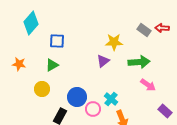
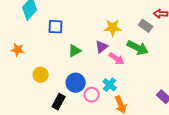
gray rectangle: (144, 30) -> (146, 26), moved
green arrow: (139, 62) -> (138, 48), turned 30
green triangle: (52, 65) -> (75, 51), moved
pink arrow: (148, 85) -> (117, 59), moved

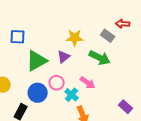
green triangle: (75, 51) -> (37, 61), size x1.6
pink arrow: (117, 59) -> (88, 83), moved
pink circle: (92, 95) -> (57, 83), moved

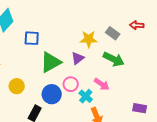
gray rectangle: (108, 36) -> (113, 33), moved
purple rectangle: (126, 107) -> (140, 108), turned -32

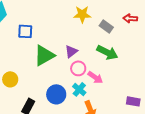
yellow star: (89, 39) -> (82, 14), moved
pink circle: (71, 84) -> (78, 68), moved
blue circle: (52, 94) -> (56, 94), moved

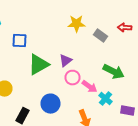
green arrow: (107, 52) -> (114, 72), moved
cyan cross: (79, 89) -> (106, 99), moved

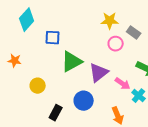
purple triangle: (66, 61) -> (99, 73), moved, size x1.5
pink circle: (72, 78) -> (116, 44), moved

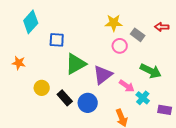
black rectangle: (56, 113) -> (65, 98), moved, turned -70

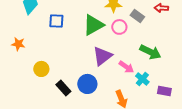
green triangle: (76, 64) -> (93, 25), moved
black rectangle: (65, 98) -> (63, 88), moved

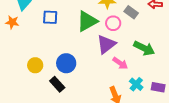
orange star: (18, 44) -> (12, 22), moved
purple triangle: (102, 56) -> (106, 44), moved
cyan cross: (142, 79) -> (136, 84), moved
blue circle: (87, 84) -> (66, 63), moved

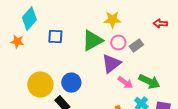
gray rectangle: (131, 12) -> (136, 46), moved, turned -72
green arrow: (144, 48) -> (149, 82), moved
yellow circle: (35, 65) -> (40, 85), size x1.6

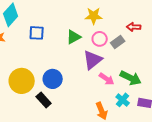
red arrow: (160, 24) -> (134, 27), moved
green triangle: (92, 41) -> (74, 37), size x0.7

